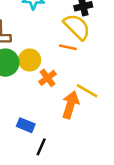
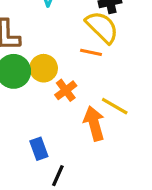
orange arrow: (70, 105) -> (94, 123), turned -32
blue rectangle: (26, 125) -> (39, 149), turned 48

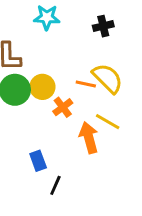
yellow semicircle: (102, 27) -> (108, 78), moved
orange line: (91, 52) -> (86, 84), moved

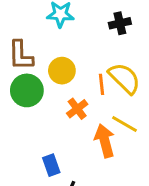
orange line: (86, 84) -> (102, 84), turned 72
yellow circle: (42, 87) -> (62, 71), moved

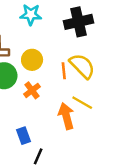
black cross: (120, 23) -> (78, 22), size x1.6
orange cross: (77, 109) -> (32, 90), moved

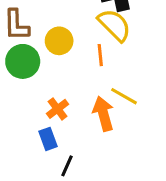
yellow semicircle: (82, 66) -> (114, 25), moved
orange cross: (32, 90) -> (58, 109), moved

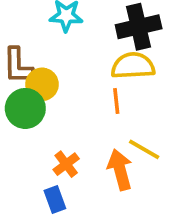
yellow semicircle: (114, 25) -> (133, 66), turned -48
yellow circle: (59, 41) -> (42, 84), moved

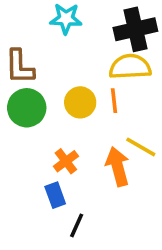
yellow circle: (42, 84) -> (80, 102), moved

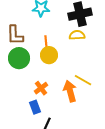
yellow semicircle: (130, 67) -> (77, 35), size x0.7
orange line: (114, 101) -> (46, 42), moved

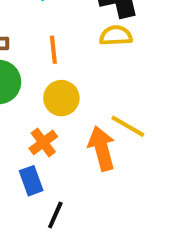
yellow circle: (49, 55) -> (61, 98), moved

